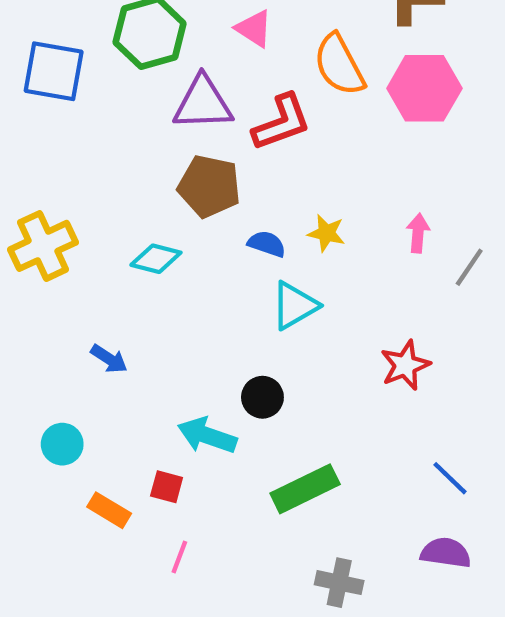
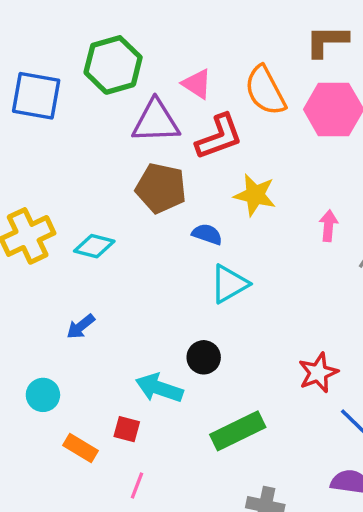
pink triangle: (254, 29) -> (197, 84), moved
yellow star: (326, 233) -> (255, 195), moved, size x1.4
cyan diamond: (156, 259) -> (94, 246), moved
blue arrow: (109, 359) -> (81, 327), turned 108
red star: (405, 365) -> (318, 373), moved

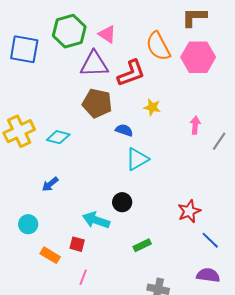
pink triangle: (197, 84) -> (107, 34), moved
yellow star: (255, 195) -> (152, 107), size x0.7
green rectangle: (238, 431) -> (142, 245), size x0.6

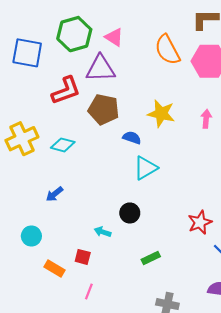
red L-shape: (131, 73) -> (66, 91), moved
yellow star: (152, 107) -> (161, 114), size x1.5
pink arrow: (195, 125) -> (206, 119), moved
cyan arrow: (96, 220) -> (103, 232), size x0.6

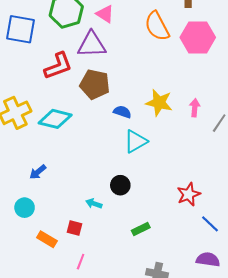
yellow star: (161, 114) -> (159, 103), moved
pink arrow: (206, 119) -> (195, 108), moved
cyan diamond: (63, 145) -> (55, 119), size x1.4
blue arrow: (54, 194) -> (38, 172), moved

